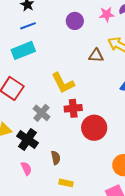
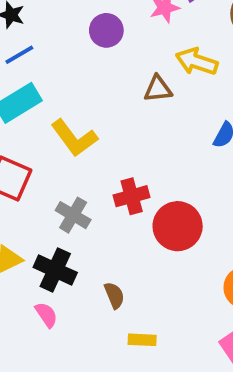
yellow L-shape: (63, 83) -> (74, 138), moved
pink semicircle: (26, 169) -> (46, 315), moved

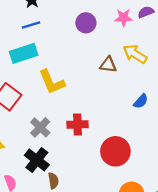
red circle: (178, 226) -> (115, 151), moved
black cross: (55, 270) -> (37, 160), moved

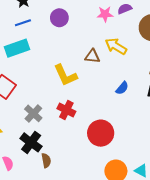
purple circle: (86, 23) -> (59, 18), moved
yellow L-shape: (52, 82) -> (65, 75), moved
red cross: (77, 124) -> (66, 110), turned 30

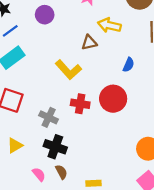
red circle: (101, 133) -> (113, 99), moved
brown semicircle: (46, 160) -> (61, 172), moved

